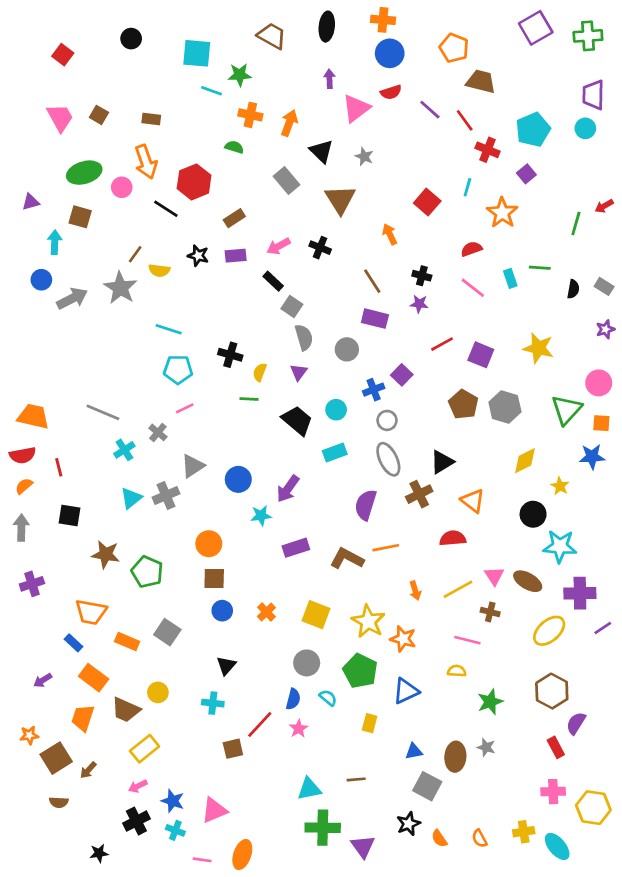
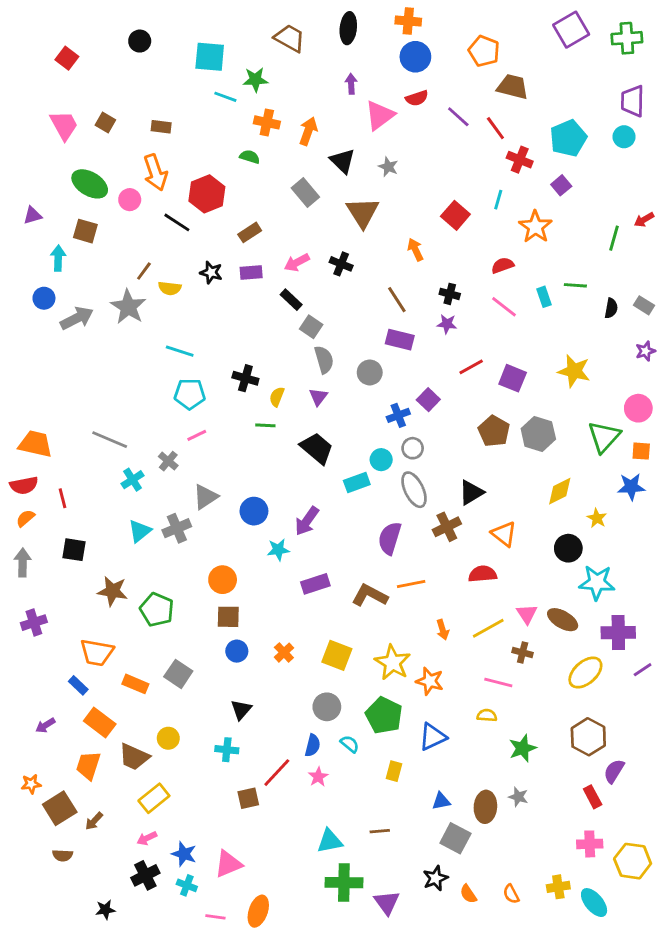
green ellipse: (84, 173) -> (90, 184), turned 48
cyan circle: (336, 410) -> (381, 460), moved

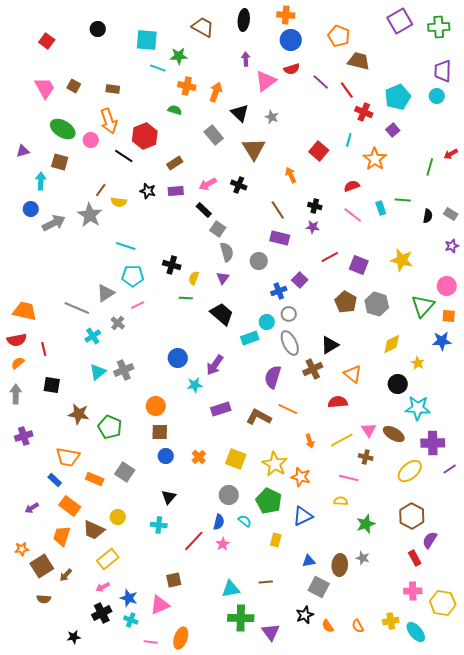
gray triangle: (205, 497) -> (106, 293), moved
orange line: (411, 584) -> (288, 409), turned 36
brown square: (248, 798) -> (174, 580), moved

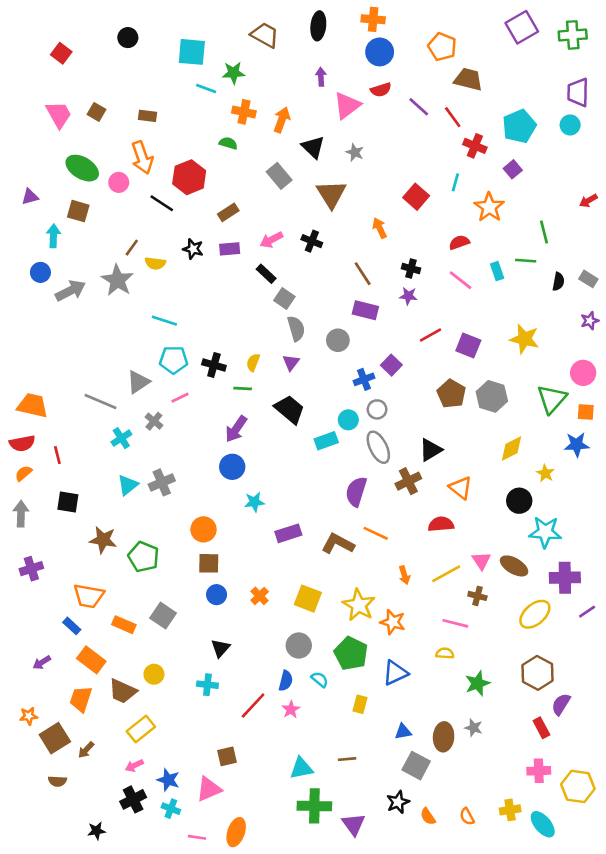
green line: (430, 167) -> (544, 232), moved, turned -30
black cross: (172, 265) -> (214, 365), moved
purple arrow: (215, 365) -> (236, 429), moved

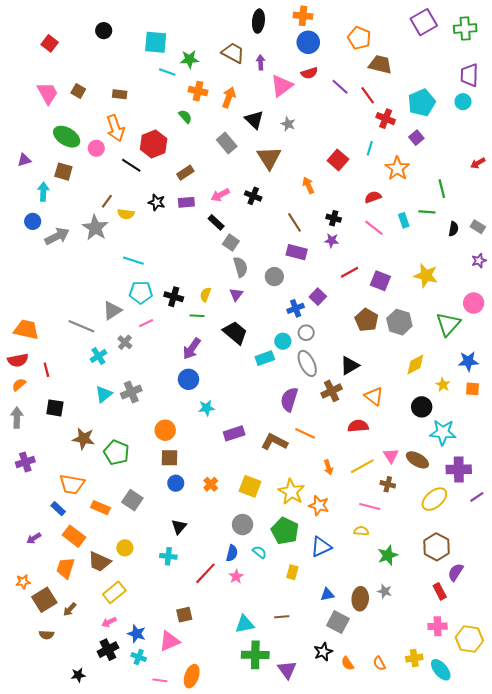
brown trapezoid: (265, 35) -> (233, 53), moved
green semicircle: (228, 143) -> (185, 116), turned 32
orange square: (586, 412) -> (473, 389), moved

